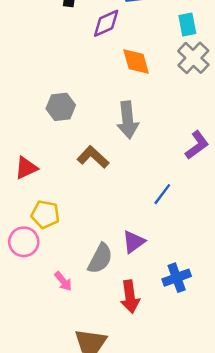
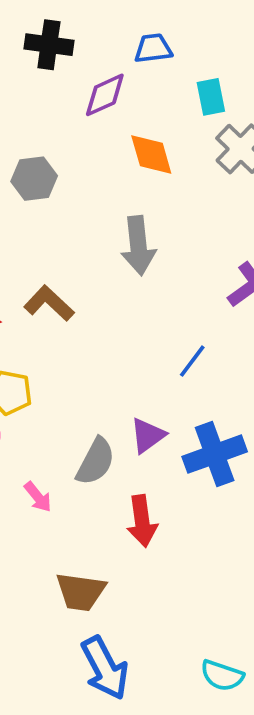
cyan rectangle: (187, 24) -> (211, 97), moved
gray hexagon: (61, 107) -> (34, 179), moved
brown L-shape: (93, 157) -> (49, 303), moved
blue cross: (177, 278) -> (215, 454), moved, size x1.4

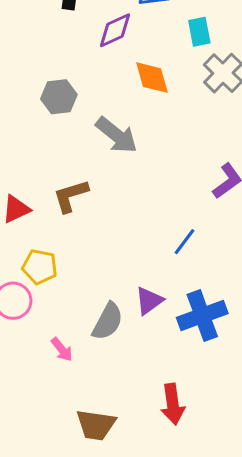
gray arrow: (138, 246) -> (117, 135), moved, turned -45
brown L-shape: (49, 303) -> (71, 196), turned -60
red arrow: (142, 521) -> (173, 404), moved

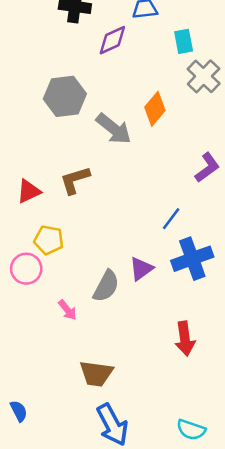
orange diamond: (152, 78) -> (155, 109), moved, turned 56
gray hexagon: (59, 97) -> (65, 96), size x1.4
blue cross: (202, 315) -> (192, 259), moved
red arrow: (173, 404) -> (185, 339), moved

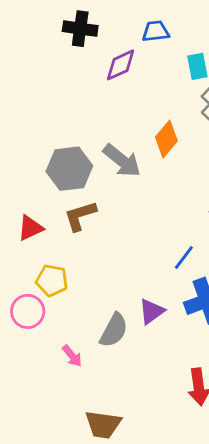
gray hexagon: (65, 96) -> (69, 169), moved

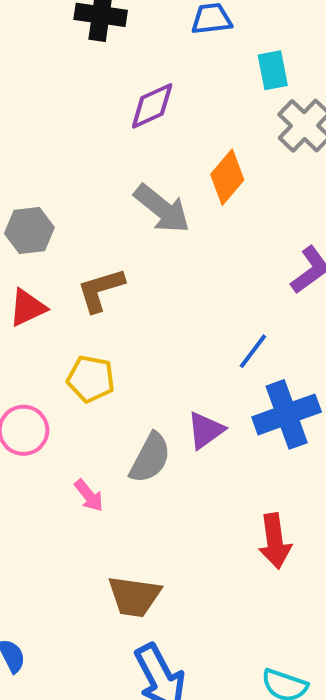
purple diamond: (121, 65) -> (152, 106), moved
gray hexagon: (69, 169) -> (29, 230), moved, size x0.7
yellow pentagon: (52, 280) -> (91, 379), moved

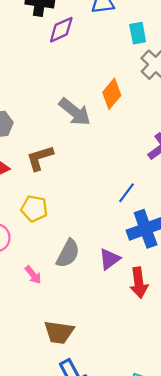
purple diamond: (152, 106) -> (61, 30), moved
purple triangle: (206, 430) -> (110, 259), moved
red arrow: (275, 541) -> (139, 283), moved

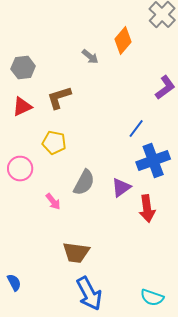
gray arrow: (75, 112) -> (90, 56), size x0.6

